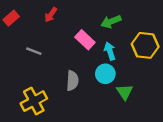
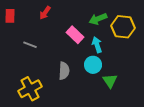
red rectangle: (11, 18) -> (10, 16), turned -48
yellow hexagon: (145, 45) -> (123, 27), moved

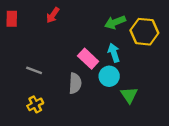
pink rectangle: (75, 35) -> (88, 59), moved
gray line: (30, 45) -> (34, 70), moved
yellow cross: (30, 89) -> (35, 104), size x0.6

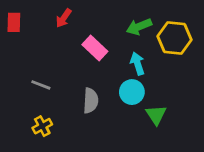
pink rectangle: (88, 59) -> (95, 48), moved

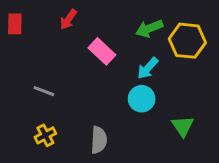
cyan arrow: (138, 64) -> (148, 68), turned -120
gray semicircle: (91, 101) -> (99, 140), moved
green triangle: (156, 115) -> (183, 126), moved

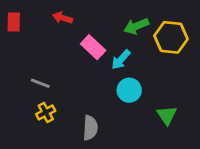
red arrow: (68, 19) -> (62, 18), turned 72
cyan arrow: (148, 68) -> (121, 60), moved
yellow cross: (45, 135) -> (46, 112), moved

